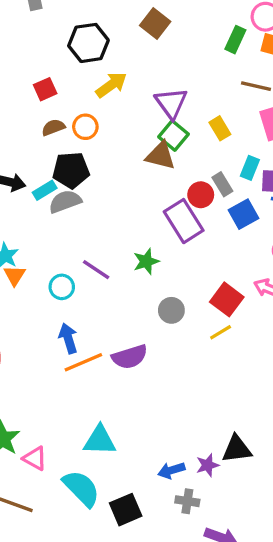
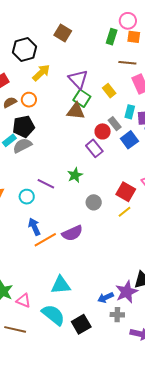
purple rectangle: (184, 221) -> (94, 148), size x0.7
purple star: (207, 465) -> (127, 292), size x1.6

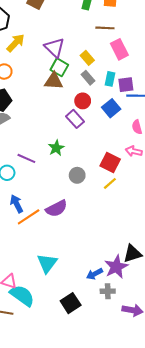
gray rectangle: (115, 124) -> (88, 78), moved
cyan triangle: (61, 285) -> (47, 263), turned -45
cyan semicircle: (53, 315) -> (22, 296), moved

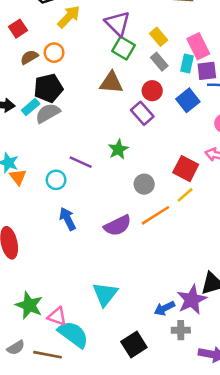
pink rectangle: (119, 49) -> (198, 46), moved
brown triangle: (54, 81) -> (111, 83), moved
orange line: (29, 217) -> (155, 215), moved

